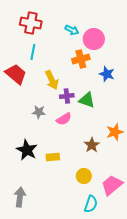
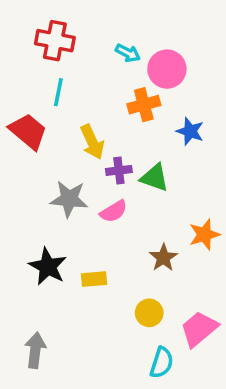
gray star: (39, 112) -> (69, 199), size x1.5

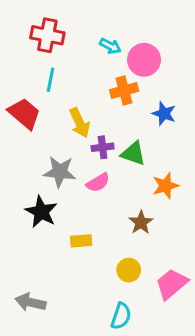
orange star: (204, 235) -> (166, 186), moved
black star: (48, 267) -> (41, 212), moved
gray arrow: (35, 350) -> (30, 302), turned -84
cyan semicircle: (162, 363) -> (121, 316), moved

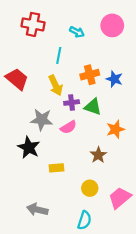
pink circle: (144, 60) -> (112, 25), moved
cyan line: (50, 80) -> (59, 55), moved
orange cross: (124, 91) -> (90, 75), moved
gray arrow: (30, 302) -> (37, 210), moved

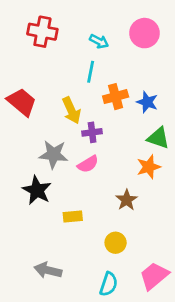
cyan line: (59, 55) -> (91, 72), moved
green triangle: (93, 107) -> (158, 138), moved
pink trapezoid: (120, 198) -> (154, 276), moved

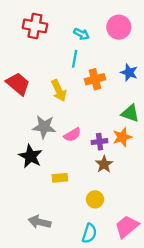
blue star: (147, 102) -> (129, 72), moved
purple cross: (92, 132) -> (100, 142), moved

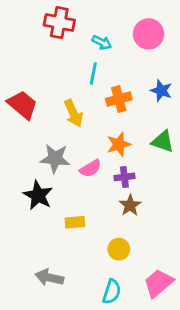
red cross: (35, 26) -> (59, 23), moved
orange star: (122, 137) -> (119, 144), moved

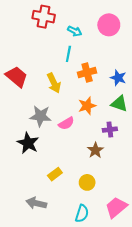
blue star: (161, 91) -> (118, 78), moved
purple cross: (124, 177) -> (110, 130), moved
yellow rectangle: (75, 222) -> (55, 174), moved, turned -32

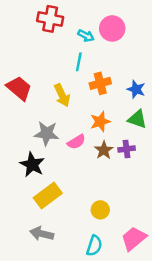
pink circle: (109, 25) -> (112, 28), moved
brown star: (95, 150) -> (104, 150), moved
yellow rectangle: (55, 174) -> (48, 196), moved, size x1.6

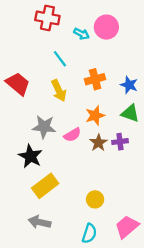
cyan line: (79, 62) -> (60, 59), moved, turned -48

